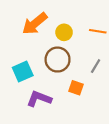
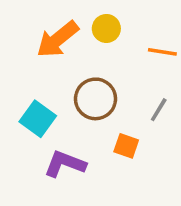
yellow circle: (64, 32) -> (106, 28), moved
cyan square: (23, 71) -> (38, 119), turned -30

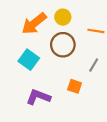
brown circle: (96, 99) -> (63, 45), moved
cyan square: (38, 119) -> (29, 60), moved

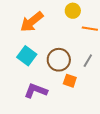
yellow circle: (63, 17) -> (73, 11), moved
brown circle: (63, 45) -> (59, 60), moved

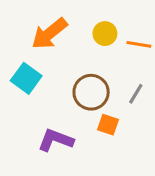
yellow circle: (73, 11) -> (105, 34), moved
cyan square: (27, 56) -> (26, 78), moved

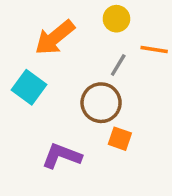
yellow circle: (105, 34) -> (116, 19), moved
gray line: (136, 94) -> (118, 65), moved

